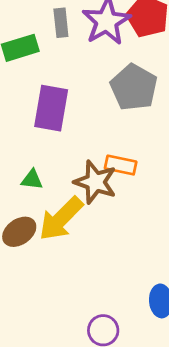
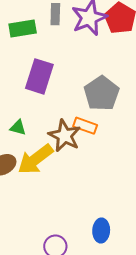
gray pentagon: (134, 87) -> (102, 93), moved

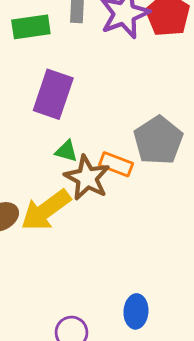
gray pentagon: (102, 93) -> (158, 140), moved
green triangle: (18, 127) -> (66, 151), moved

